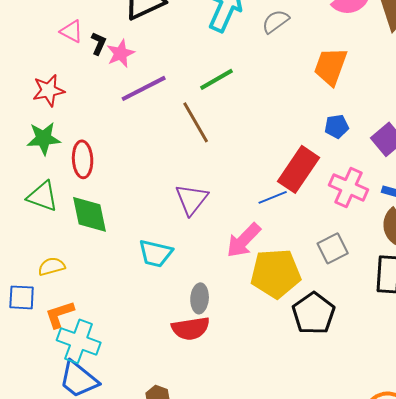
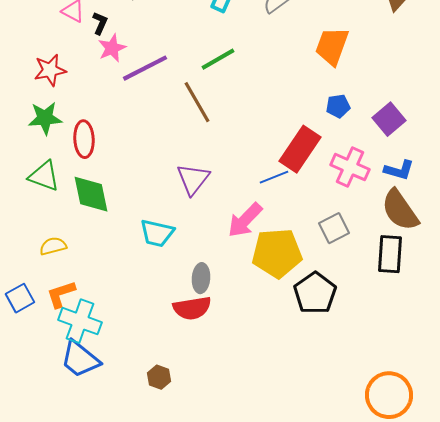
pink star: (121, 53) -> (112, 48), moved
blue square: (22, 297) -> (20, 298), moved, turned -32

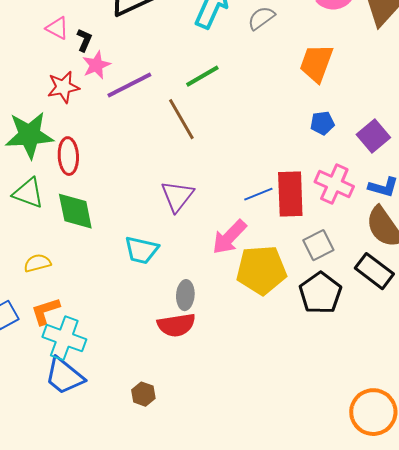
red star: (50, 70) -> (63, 87), moved
green star: (45, 118) -> (29, 135), size x1.4
red rectangle: (300, 149) -> (290, 194), moved, turned -36
black rectangle: (390, 254) -> (374, 271), turned -57
black pentagon: (315, 293) -> (320, 293), moved

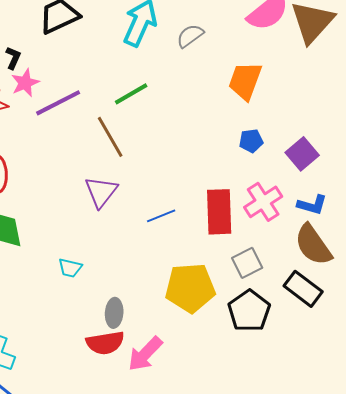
pink cross: (334, 184) -> (263, 202), turned 33
blue line: (258, 194) -> (161, 216), moved
purple triangle: (177, 196) -> (101, 192), moved
pink arrow: (229, 237) -> (145, 354), moved
cyan trapezoid: (141, 250) -> (70, 268), size x0.7

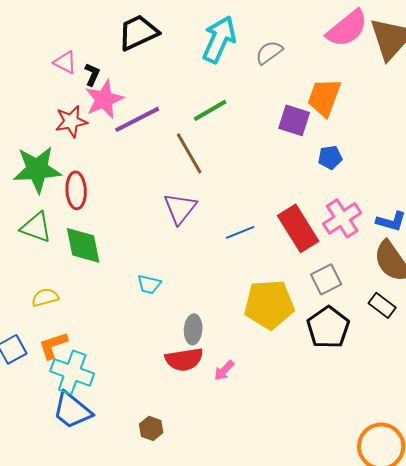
pink star: (25, 83) -> (104, 99), size x1.4
purple square: (302, 154) -> (294, 120), moved, turned -32
red rectangle: (219, 212) -> (298, 228), turned -30
black rectangle: (303, 289) -> (382, 305), size x0.7
pink arrow: (145, 354) -> (224, 370), size x0.6

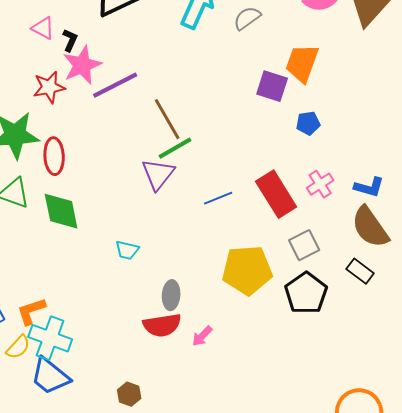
green line: (210, 110) -> (175, 148), moved
pink cross: (342, 218) -> (320, 184), size x0.7
yellow semicircle: (45, 297) -> (18, 347), moved, turned 148

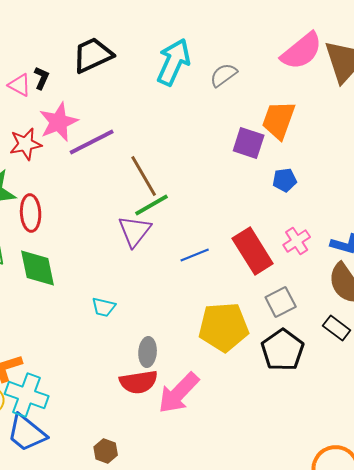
black L-shape: (70, 40) -> (42, 78), moved
pink arrow: (202, 336) -> (179, 393), size x2.0

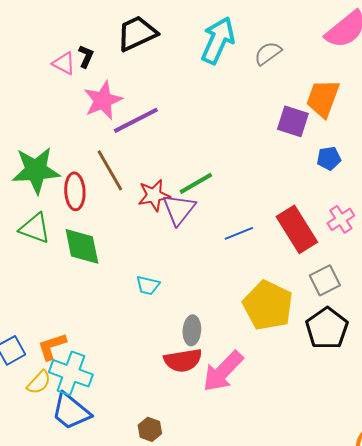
red star: (26, 144) -> (154, 195), moved
brown line: (144, 176) -> (110, 170), moved
yellow pentagon: (224, 327) -> (268, 305), turned 30

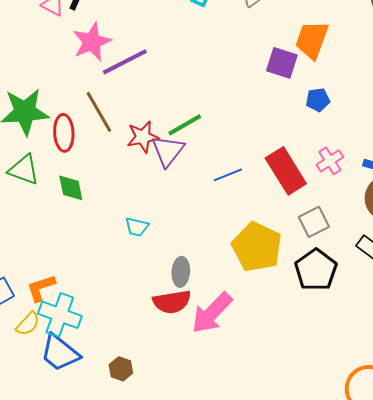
green diamond: (82, 246) -> (71, 188), size x0.7
brown hexagon: (150, 429) -> (121, 369), moved

